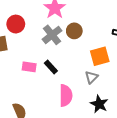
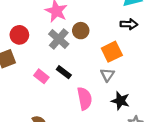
pink rectangle: (29, 67) -> (41, 76), turned 40

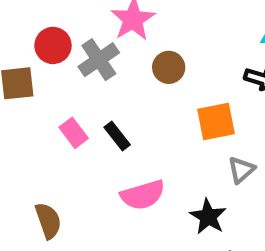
gray cross: (59, 39) -> (99, 60), moved
gray triangle: (107, 75) -> (241, 170), moved
pink semicircle: (84, 98) -> (143, 195), turned 70

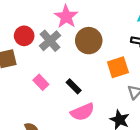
brown circle: (169, 67) -> (89, 41), size x1.5
black rectangle: (117, 136) -> (74, 86), moved

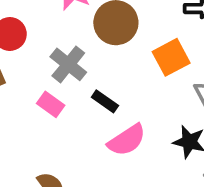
gray cross: (50, 41) -> (68, 64), moved

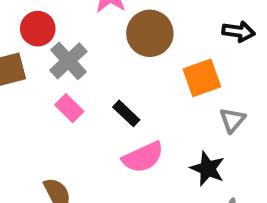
gray cross: (68, 64) -> (68, 61), moved

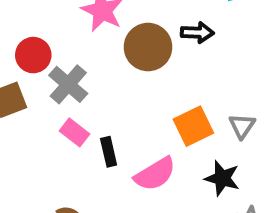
black arrow: (238, 32) -> (197, 33), moved
orange square: (202, 78) -> (193, 126), moved
black rectangle: (126, 113) -> (109, 152), moved, turned 40

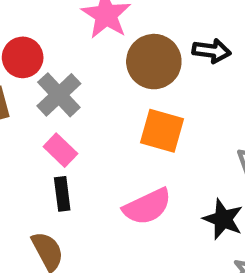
orange square: (193, 126) -> (162, 131), moved, turned 36
black rectangle: (109, 152) -> (62, 194), moved

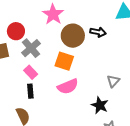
orange square: (162, 131) -> (64, 61), moved
pink semicircle: (147, 207) -> (68, 86), moved

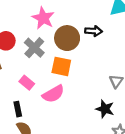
gray cross: (31, 48) -> (34, 48), moved
pink semicircle: (68, 86) -> (53, 94), moved
black rectangle: (30, 91) -> (18, 109), moved

